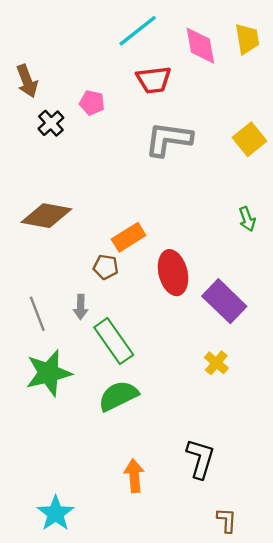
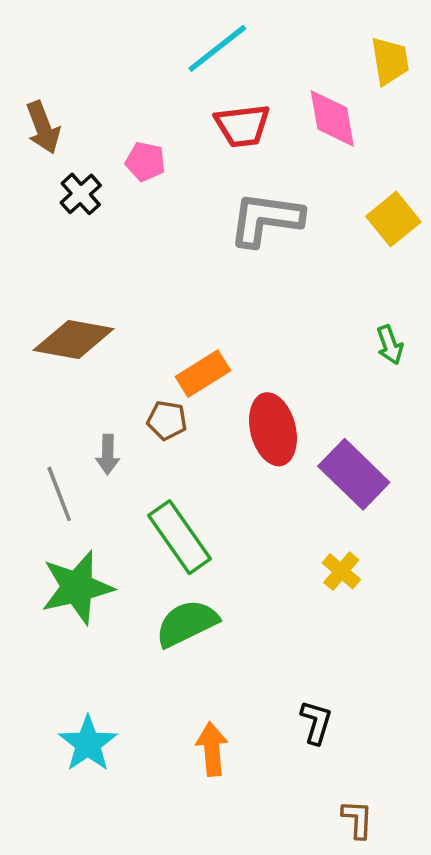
pink diamond: (200, 46) -> (332, 118), moved
gray arrow: (81, 307) -> (108, 454), moved
black L-shape: (200, 459) -> (316, 722), size x0.7
cyan star: (56, 513) -> (88, 744), moved

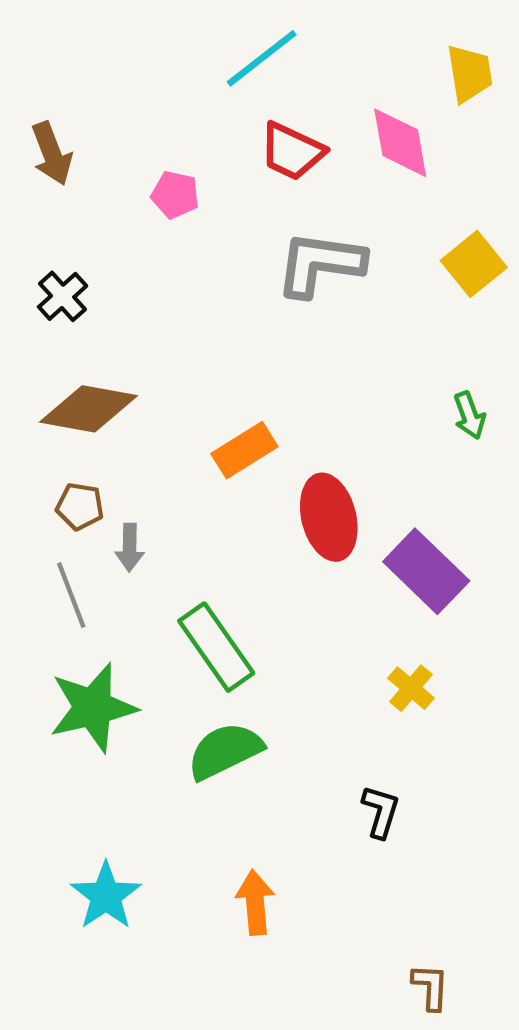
red trapezoid: (242, 126) -> (292, 151), turned 32
black cross: (81, 194) -> (63, 296), moved
brown pentagon: (167, 420) -> (80, 506), moved
black L-shape: (316, 722) -> (381, 812), moved

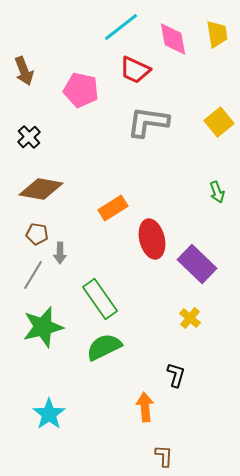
pink diamond: (400, 143) -> (173, 39), moved
pink pentagon: (175, 195) -> (81, 90), size x1.6
gray line: (71, 595) -> (33, 275), turned 52
orange arrow: (255, 902) -> (145, 407), moved
brown L-shape: (430, 987) -> (164, 456), moved

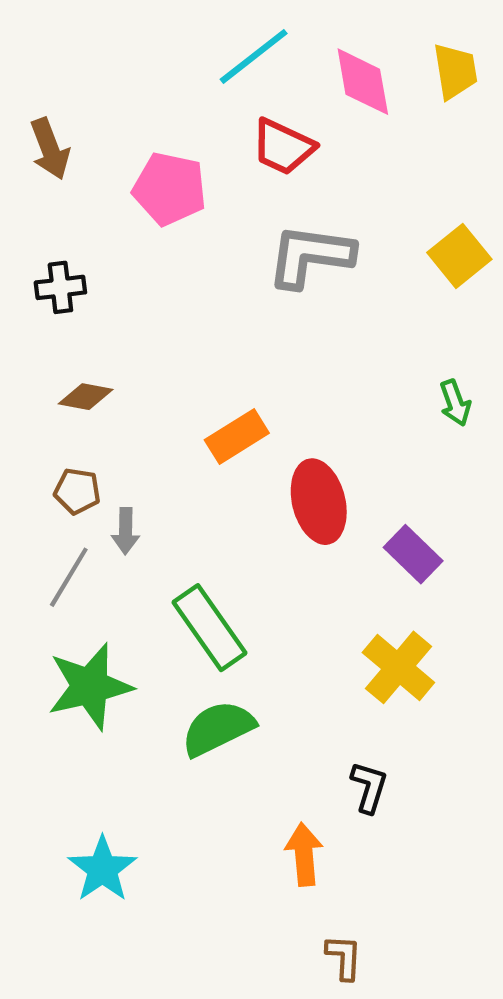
black cross: (29, 137) -> (60, 287), turned 35
brown diamond: (41, 189) -> (86, 397), size x0.6
purple rectangle: (197, 264) -> (413, 554), size x0.7
yellow cross: (190, 318) -> (398, 667), size x1.6

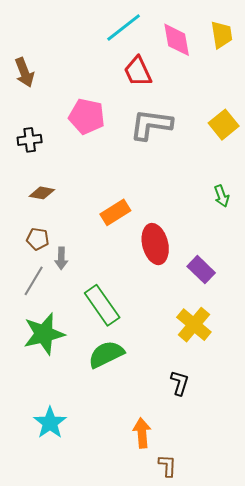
red trapezoid: (283, 147) -> (138, 71), turned 40
pink pentagon: (170, 189) -> (87, 116), moved
orange arrow: (304, 854) -> (142, 433), moved

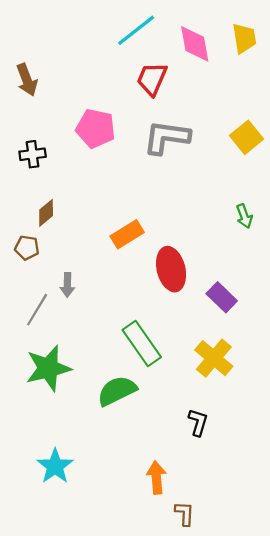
red trapezoid: (138, 71) -> (152, 79), turned 48
brown diamond: (42, 193) -> (46, 213), turned -50
brown pentagon: (38, 239) -> (27, 248), moved
green rectangle: (102, 305) -> (142, 343), moved

